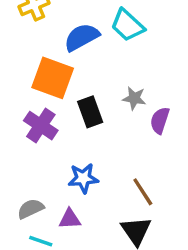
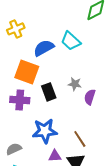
purple cross: (41, 126) -> (20, 100), turned -30
blue star: (83, 178) -> (45, 131), size x1.4
purple triangle: (70, 219) -> (55, 156), moved

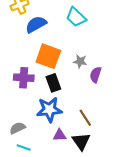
blue semicircle: (44, 48) -> (36, 24), moved
orange square: (27, 72) -> (48, 56), moved
black rectangle: (49, 92) -> (53, 83), moved

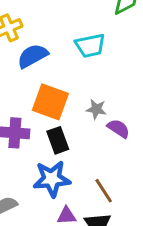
cyan trapezoid: (76, 17) -> (90, 46), turned -55
purple semicircle: (96, 75) -> (118, 128), turned 105

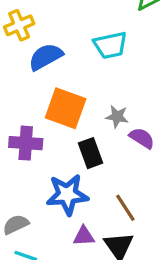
black rectangle: (58, 140) -> (90, 153), moved

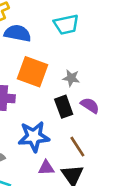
blue semicircle: (46, 57) -> (18, 33), turned 40
purple semicircle: (142, 138) -> (90, 105), moved
black rectangle: (90, 153) -> (64, 107), moved

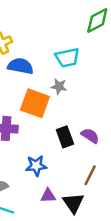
gray star: (71, 78) -> (59, 86), moved
blue star: (34, 137) -> (36, 166), size x0.7
brown line: (77, 147) -> (90, 175), moved, turned 60

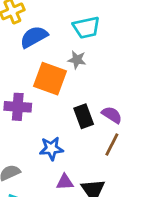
blue semicircle: (21, 66) -> (34, 37), turned -40
brown line: (90, 175) -> (112, 144), moved

